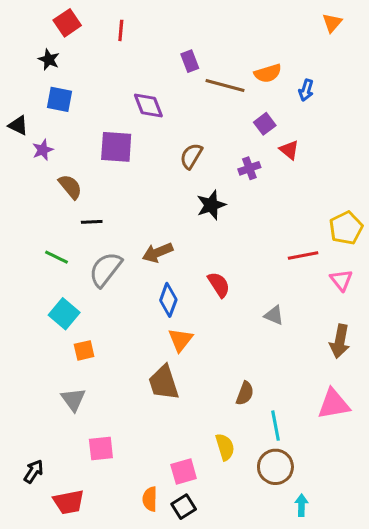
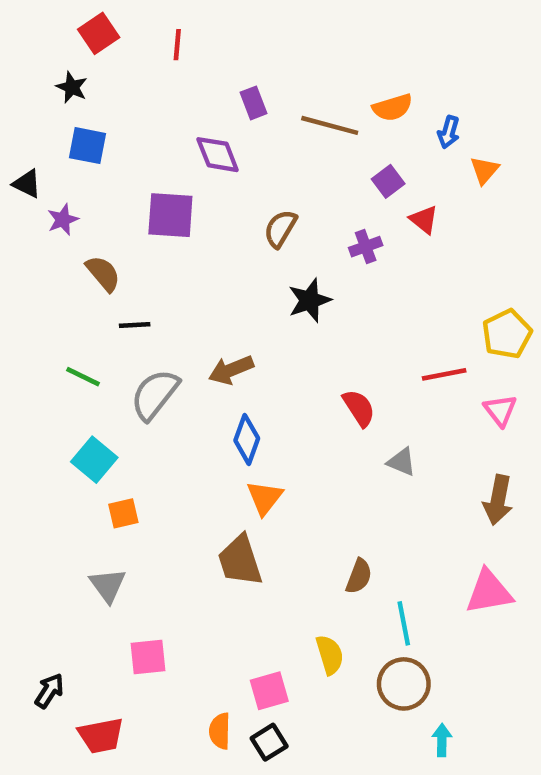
orange triangle: (332, 23) -> (484, 170), moved
purple rectangle: (190, 61) -> (253, 103), moved
red semicircle: (219, 285) -> (359, 408), moved

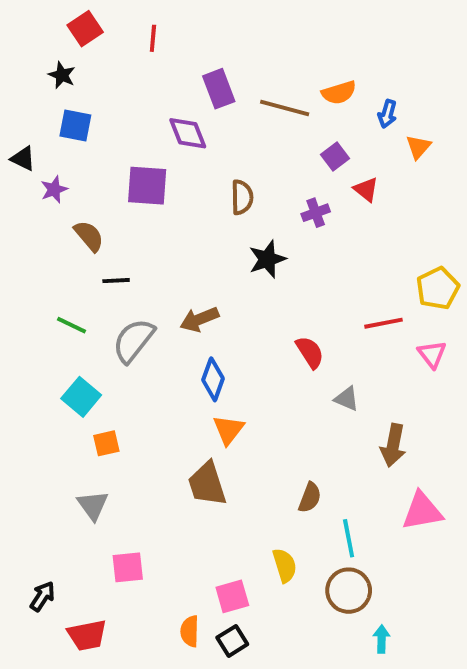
purple rectangle: (253, 103) -> (219, 89), size x1.4
brown semicircle: (280, 229) -> (242, 197), turned 148
brown arrow: (498, 500) -> (393, 445), moved

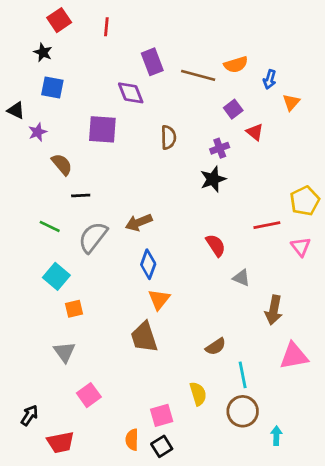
black star: (267, 259) -> (213, 179), moved
brown semicircle: (310, 498) -> (216, 347), turned 35
pink square: (128, 567) -> (89, 395), turned -30
cyan arrow: (382, 639) -> (276, 436), moved

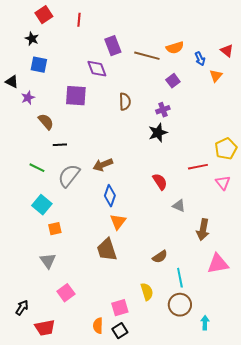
blue arrow: (270, 79) -> (200, 59), turned -40
red triangle: (255, 132) -> (227, 51), moved

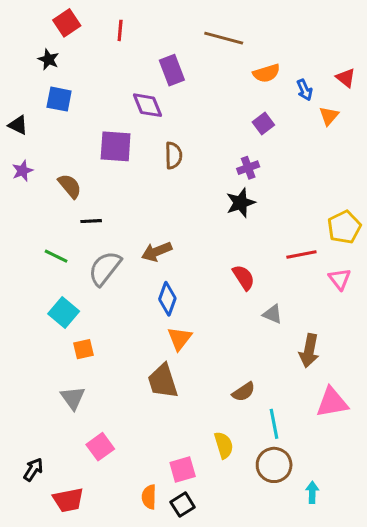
brown line: (147, 56) -> (224, 38), moved
purple star: (28, 98) -> (23, 171), moved
brown semicircle: (125, 102) -> (173, 155), moved

